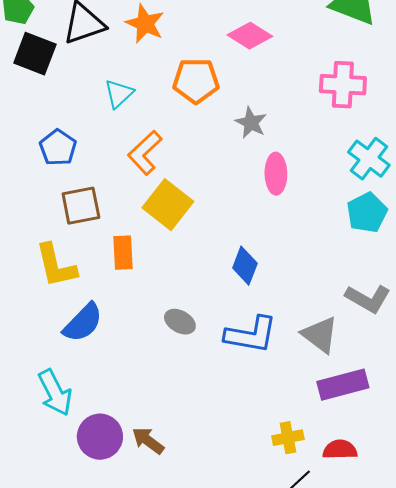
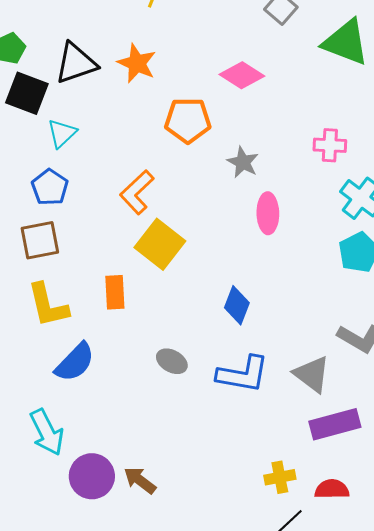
pink cross: (343, 85) -> (330, 145), moved, size x0.7
cyan triangle: (119, 94) -> (62, 133), moved
brown square: (81, 206) -> (40, 240), moved

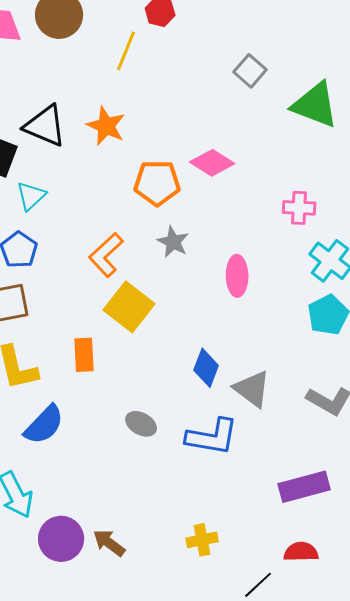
black triangle: (76, 63) -> (45, 126), turned 42
pink diamond: (242, 75) -> (212, 163), moved
gray star: (243, 162) -> (173, 242), moved
gray triangle: (312, 374) -> (252, 389), moved
yellow cross: (280, 477) -> (202, 540), moved

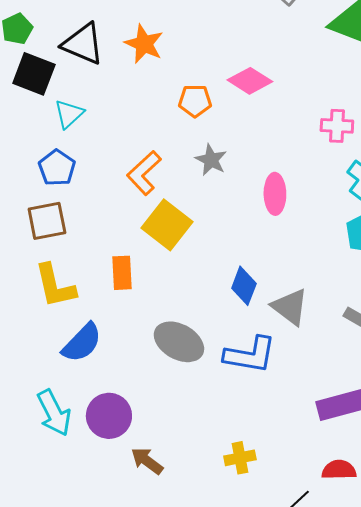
orange pentagon: (157, 183) -> (195, 101), size x0.7
gray ellipse: (141, 424) -> (179, 342), size x1.6
purple circle: (61, 539) -> (109, 416), moved

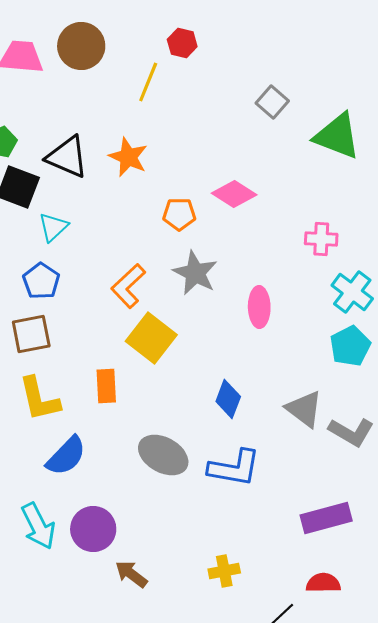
gray star: (211, 160) -> (195, 273), size x1.4
gray triangle: (290, 307) -> (304, 409), moved

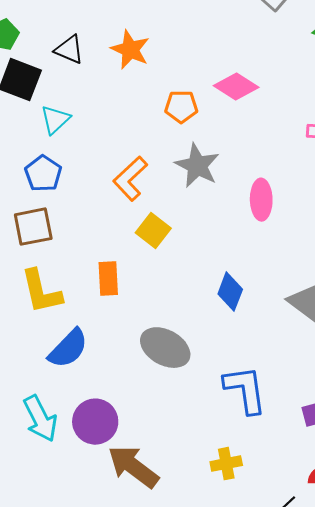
black triangle: (67, 157) -> (69, 50), size x0.7
yellow square: (151, 338) -> (153, 231), size x0.7
blue L-shape: (234, 468) -> (245, 390), moved, turned -108
brown arrow: (131, 574) -> (133, 467), size x1.6

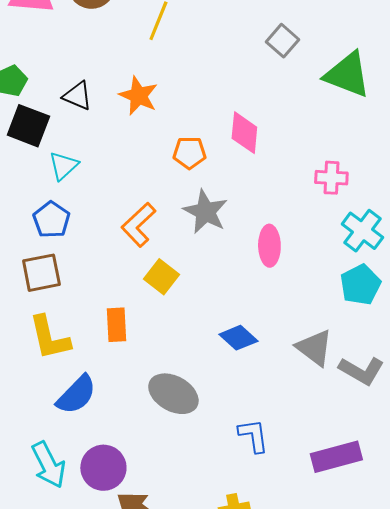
pink diamond: (236, 87) -> (244, 133), turned 63
blue diamond: (230, 292) -> (238, 338), turned -69
blue L-shape: (245, 390) -> (253, 436), size x0.7

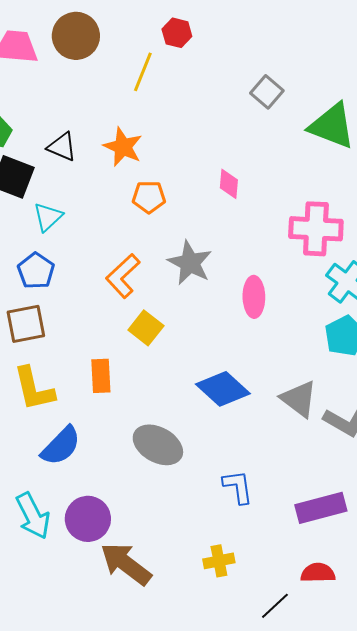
pink diamond: (244, 133) -> (229, 184), size x0.7
orange pentagon: (189, 153) -> (149, 197), moved
pink cross: (331, 178) -> (316, 229), size x1.6
blue diamond: (238, 338) -> (223, 389), size x1.4

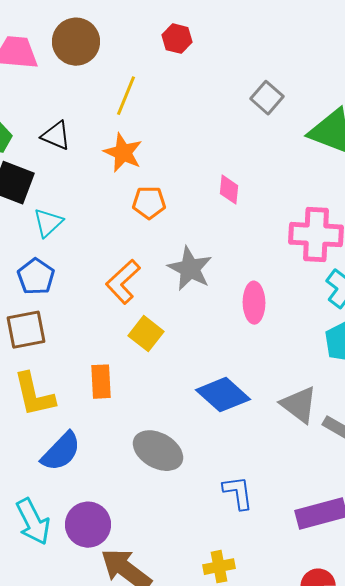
yellow line: (143, 72) -> (126, 96), moved
black triangle: (62, 147) -> (56, 136), moved

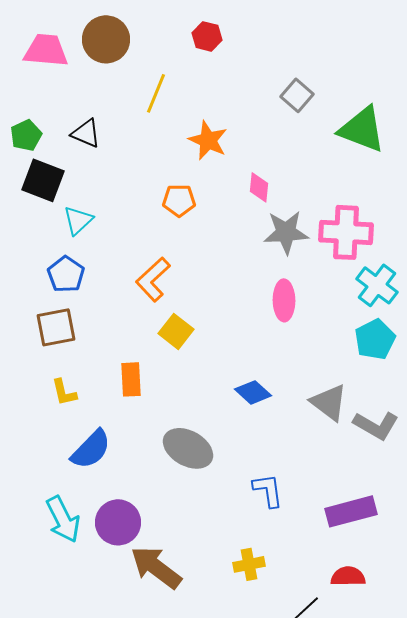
orange star: (123, 153) -> (208, 140), moved
gray star: (190, 269) -> (286, 232), moved, turned -30
yellow L-shape: (34, 395) -> (64, 392), size x0.6
blue diamond: (223, 395) -> (253, 392), size x0.7

